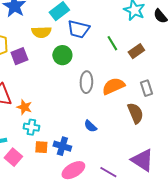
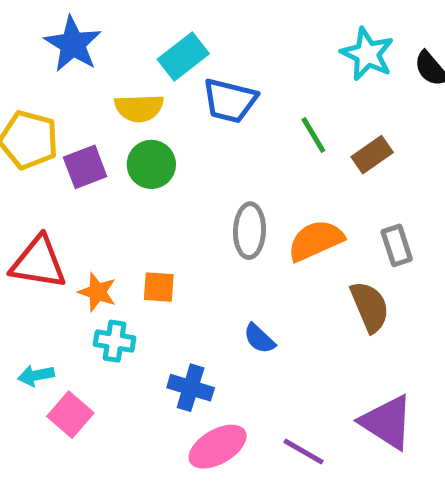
green circle: (62, 55) -> (151, 164), moved
orange square: (41, 147) -> (159, 287), moved

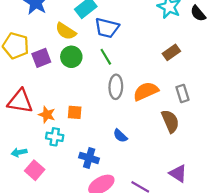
yellow semicircle: (139, 108) -> (66, 31), turned 35
green line: (313, 135) -> (106, 57), moved
purple triangle: (387, 422) -> (178, 174), size x0.7

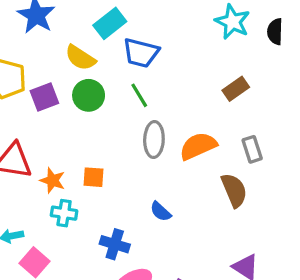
black semicircle: (198, 13) -> (275, 32), turned 42

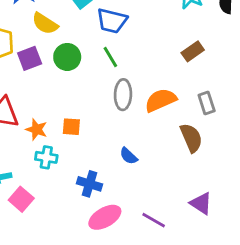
yellow semicircle: (80, 58) -> (45, 24), moved

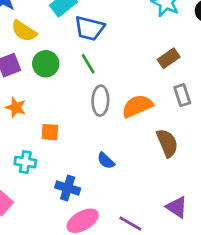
gray rectangle: (207, 103) -> (182, 95), moved
orange star: (37, 129) -> (16, 107), moved

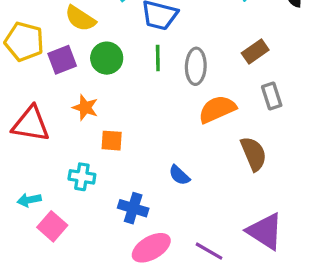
green line: (88, 64) -> (158, 58), turned 30
gray ellipse: (100, 101) -> (196, 66), moved
orange star: (16, 107) -> (85, 108), moved
purple triangle: (177, 207) -> (265, 231), size x1.4

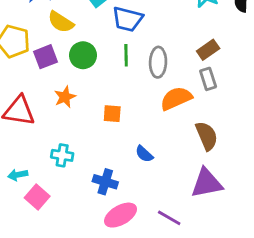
gray rectangle: (272, 96) -> (208, 79), moved
orange star: (85, 108) -> (65, 97), turned 30
orange square: (112, 141) -> (112, 114), moved
purple triangle: (265, 231) -> (207, 183), moved, turned -44

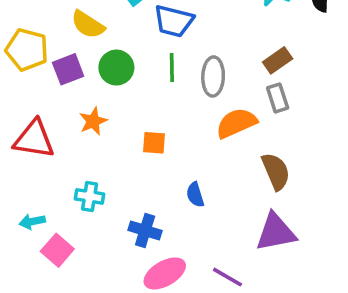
blue semicircle: (144, 154) -> (195, 195), turned 30

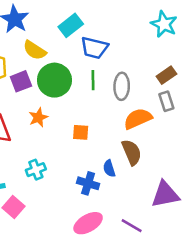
green circle: (116, 68) -> (54, 80), size x1.4
brown semicircle: (276, 171) -> (132, 152), moved
cyan cross: (90, 196) -> (36, 170), turned -30
blue cross: (145, 230) -> (88, 183), moved

